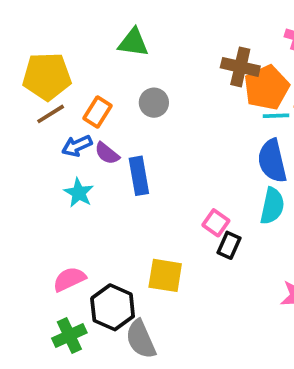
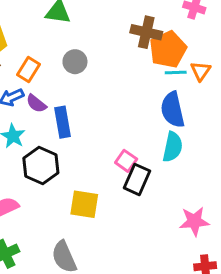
black rectangle: (229, 245) -> (137, 179), size x1.4
black hexagon: (113, 307) -> (41, 165), moved

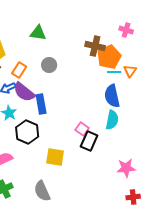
purple semicircle: (36, 104) -> (24, 92), size x1.6

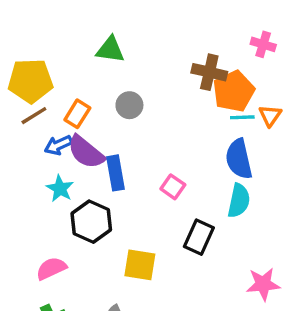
pink square: (82, 129) -> (173, 187), moved

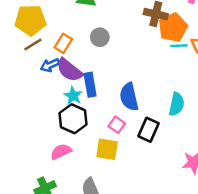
blue semicircle: (239, 159) -> (129, 97), moved
pink square: (173, 187) -> (117, 125), moved
cyan star: (60, 189) -> (73, 96), moved
pink semicircle: (51, 268) -> (61, 152), moved

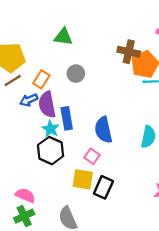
purple semicircle: (69, 70) -> (47, 105), turned 40
black rectangle: (149, 130) -> (103, 187), moved
pink semicircle: (61, 152) -> (25, 195), moved, turned 48

